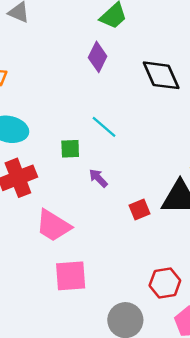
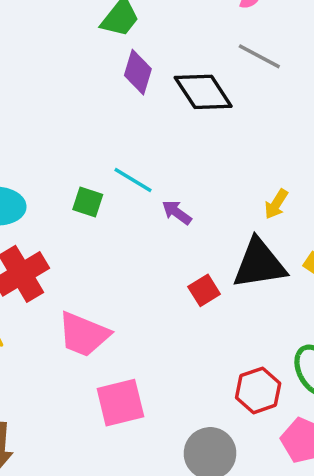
purple diamond: (98, 57) -> (138, 72), moved
green square: (70, 149) -> (88, 202), moved, turned 30
purple arrow: (98, 178) -> (177, 212), moved

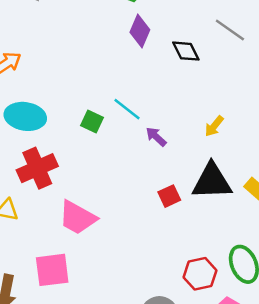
black diamond: (203, 92) -> (186, 51), size x0.7
yellow arrow: (276, 204) -> (214, 126), moved
pink square: (120, 403) -> (52, 270), moved

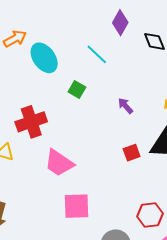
cyan line: (127, 109) -> (97, 54), moved
cyan ellipse: (25, 116) -> (44, 58), moved, turned 40
pink square: (52, 270) -> (77, 206), moved

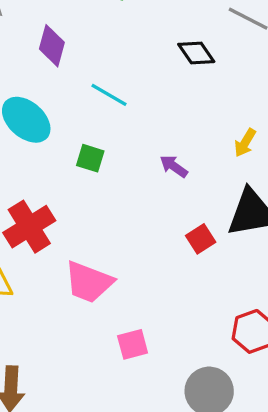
purple diamond: (120, 23) -> (52, 46), moved
pink square: (77, 206) -> (133, 344), size x0.7

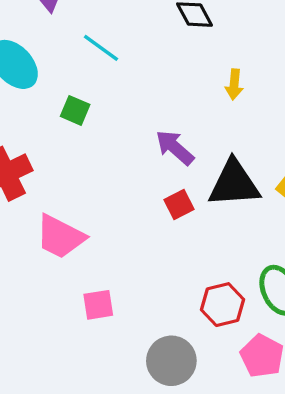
yellow arrow: (245, 143) -> (234, 84), moved, turned -32
purple arrow: (174, 166) -> (175, 148), moved, size x1.4

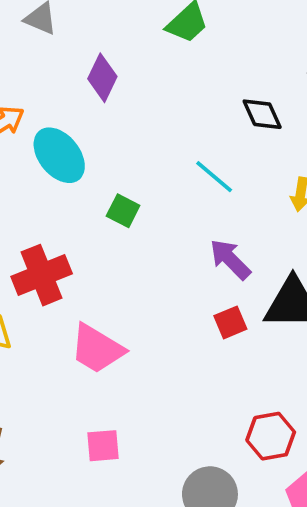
cyan line: (101, 48) -> (214, 177), moved
pink square: (98, 305) -> (103, 446), moved

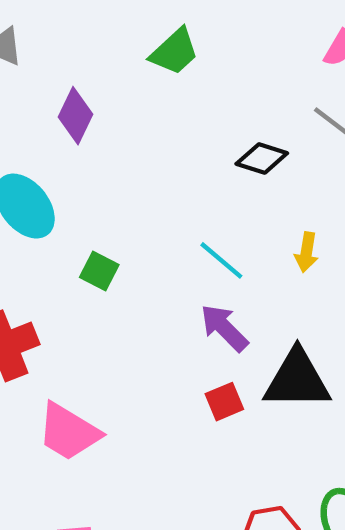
black diamond: (262, 114) -> (262, 159), turned -48
cyan line: (214, 177) -> (221, 260), moved

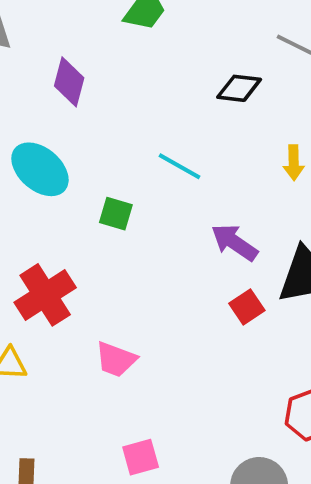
cyan line: (221, 260) -> (180, 166), moved
pink trapezoid: (69, 432) -> (116, 359), size x0.7

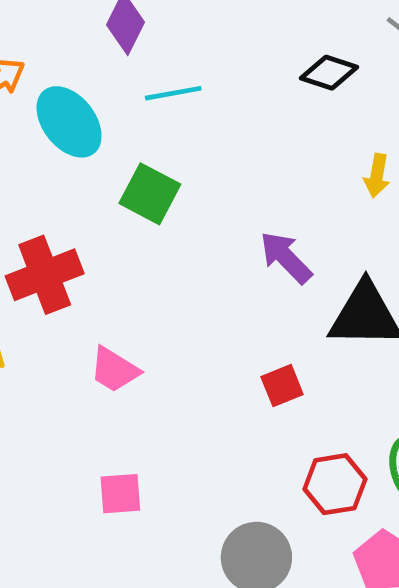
cyan line: (180, 166) -> (173, 93), moved, turned -51
green square: (116, 214) -> (150, 194), size x1.4
red square: (247, 307) -> (282, 386), moved

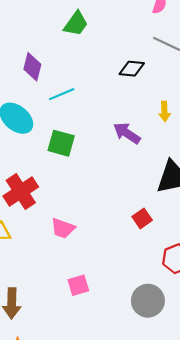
purple arrow: (286, 258) -> (127, 133), moved

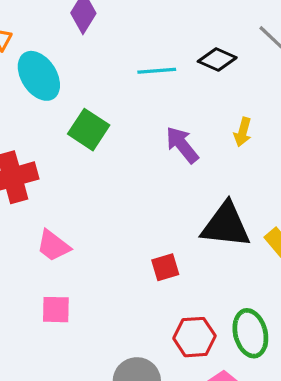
cyan line: (62, 94) -> (157, 71), moved
pink square: (78, 285) -> (56, 310), moved

